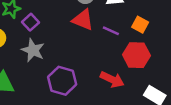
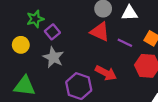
red arrow: (112, 79) -> (106, 73), moved

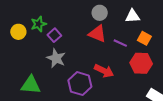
white triangle: (129, 13) -> (133, 16), moved
yellow circle: (21, 45) -> (18, 32), moved

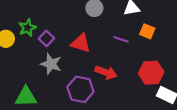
red triangle: (97, 34) -> (81, 43), moved
red hexagon: (141, 63) -> (151, 73), moved

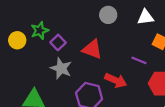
purple line: (121, 39) -> (139, 60), moved

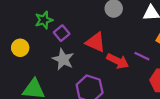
yellow circle: (17, 40) -> (20, 48), moved
red arrow: (116, 80) -> (118, 61), moved

